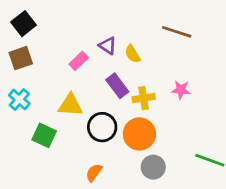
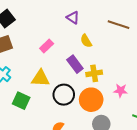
purple triangle: (108, 46) -> (73, 18), moved
pink star: (181, 90) -> (121, 91), moved

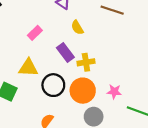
pink star: (121, 91) -> (114, 92), moved

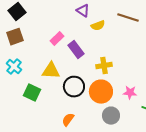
yellow semicircle: (77, 27) -> (98, 26), moved, turned -80
purple rectangle: (65, 52) -> (76, 50), moved

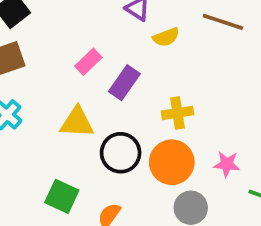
purple rectangle: (76, 50) -> (124, 83), turned 72
green square: (32, 93) -> (62, 196), moved

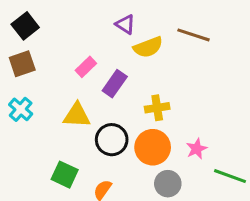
yellow semicircle: (166, 37) -> (148, 47), size x1.4
pink star: (227, 164) -> (197, 149), turned -30

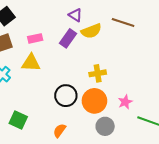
pink rectangle: (86, 67) -> (35, 38), moved, turned 32
purple rectangle: (115, 84) -> (68, 38), moved
yellow triangle: (77, 115) -> (31, 63), moved
green square: (65, 175) -> (18, 120), moved

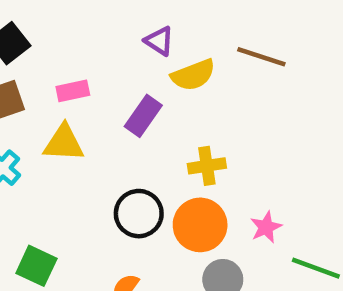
purple rectangle: (68, 38) -> (143, 116), moved

